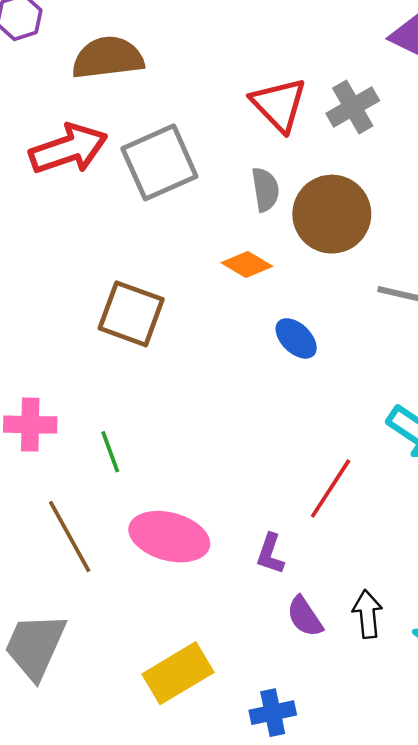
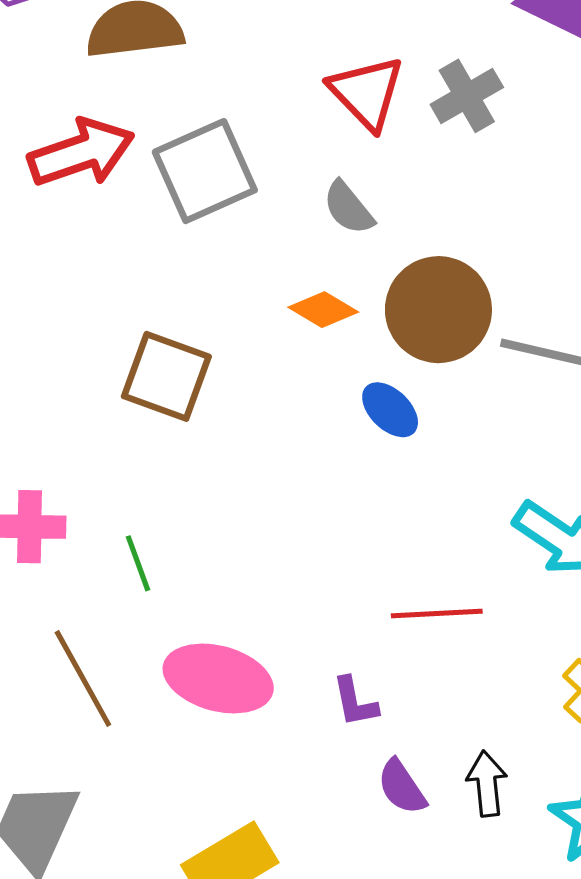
gray semicircle: (265, 189) -> (348, 208), turned 150
brown circle: (332, 214) -> (438, 310), moved
red line: (331, 489) -> (437, 613), turned 54
purple L-shape: (270, 554) -> (355, 702), turned -30

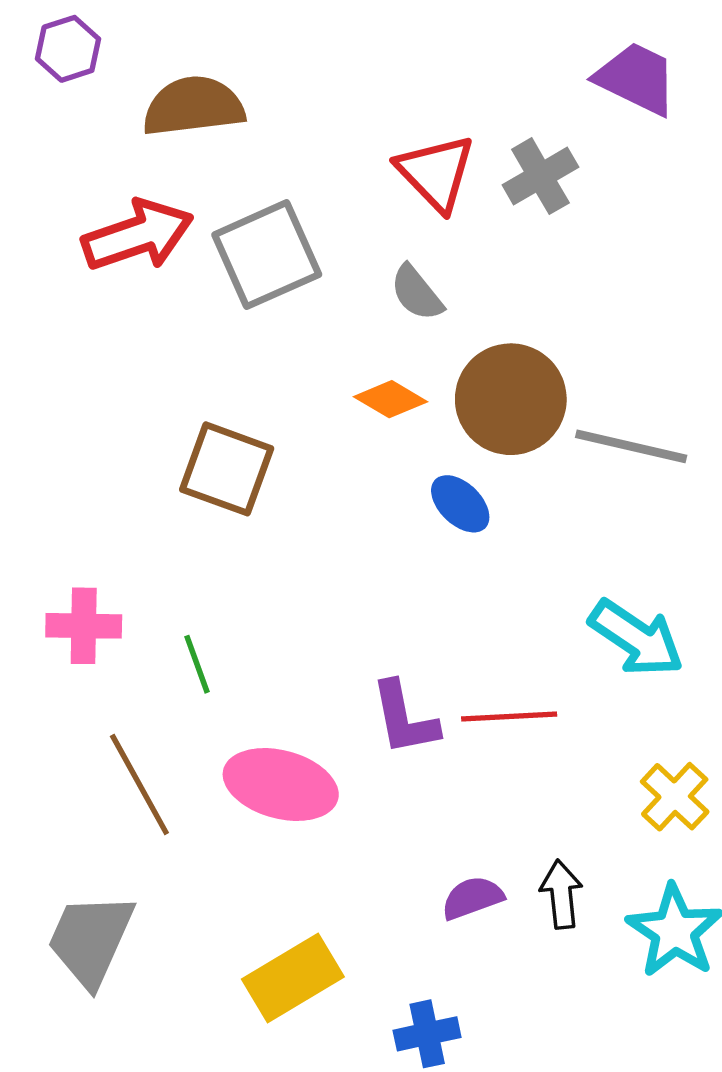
purple L-shape: (355, 702) -> (404, 718), moved, size x1.4
purple semicircle: (402, 787) -> (472, 898), turned 104

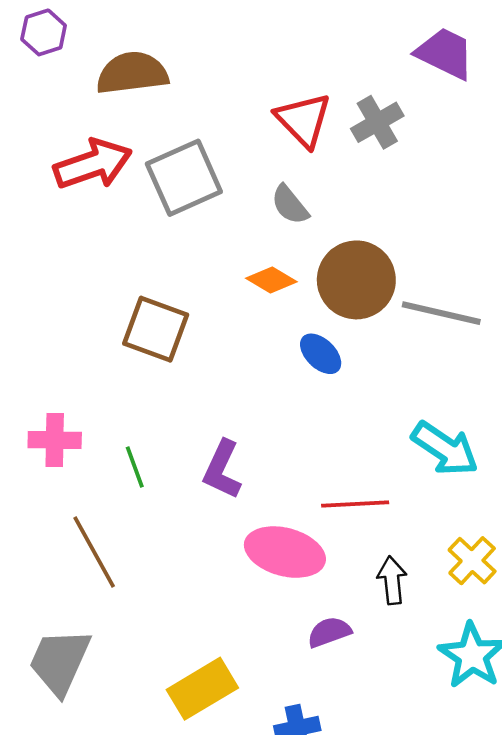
purple L-shape: (404, 718) -> (222, 470), moved, turned 36
pink ellipse: (281, 784) -> (285, 552), moved
black arrow: (561, 894) -> (392, 580), moved

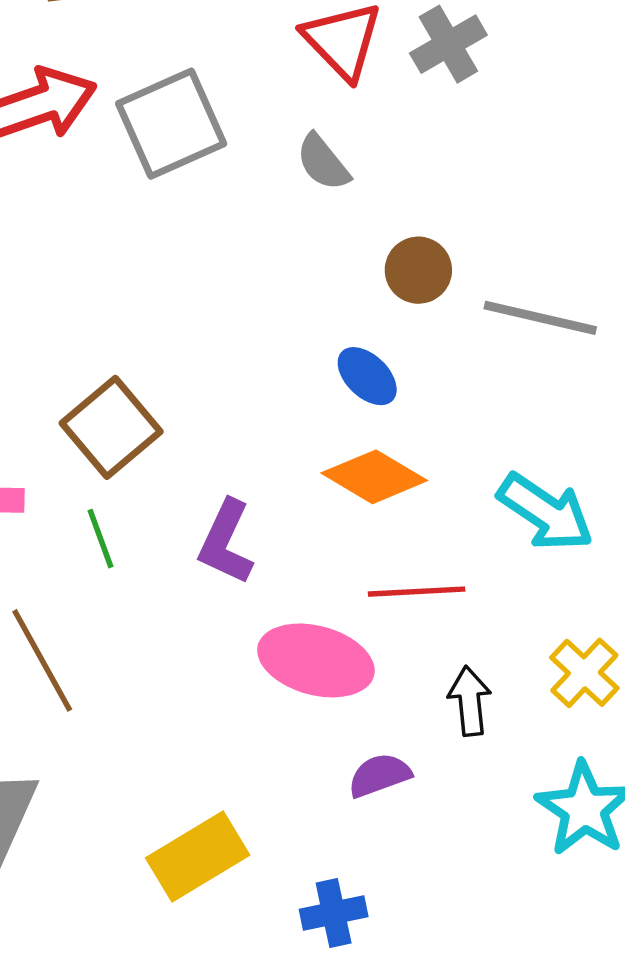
orange diamond: (271, 280) -> (374, 477), moved, size x1.4
brown circle: (356, 280) -> (418, 270), size x0.6
brown square: (156, 329) -> (111, 427), moved, turned 30

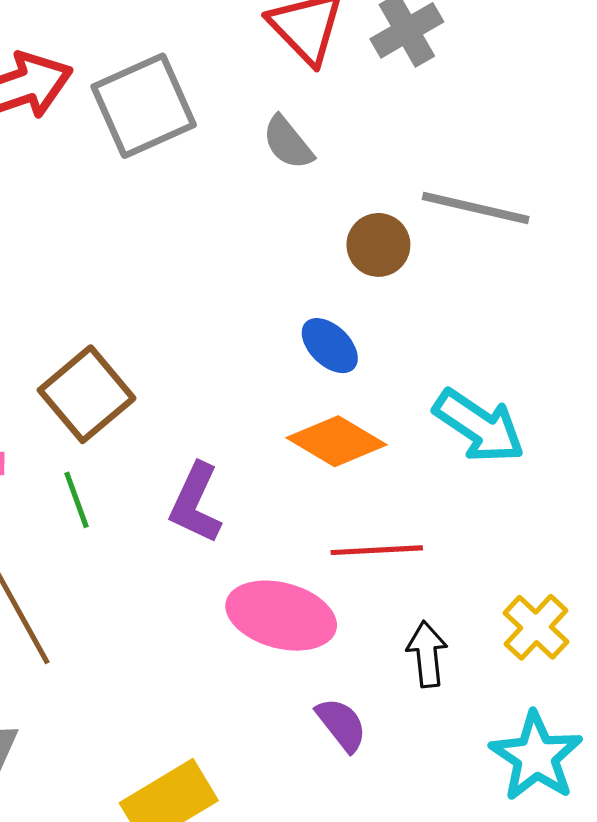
gray line: (540, 318) -> (476, 208), moved
cyan arrow: (546, 512) -> (479, 426), moved
purple semicircle: (380, 775) -> (341, 725), turned 72

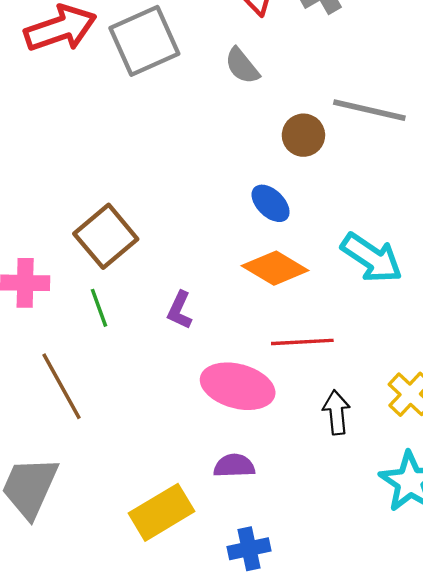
purple L-shape: (196, 503) -> (180, 310), size x0.7
purple semicircle: (341, 725) -> (234, 466), moved, turned -54

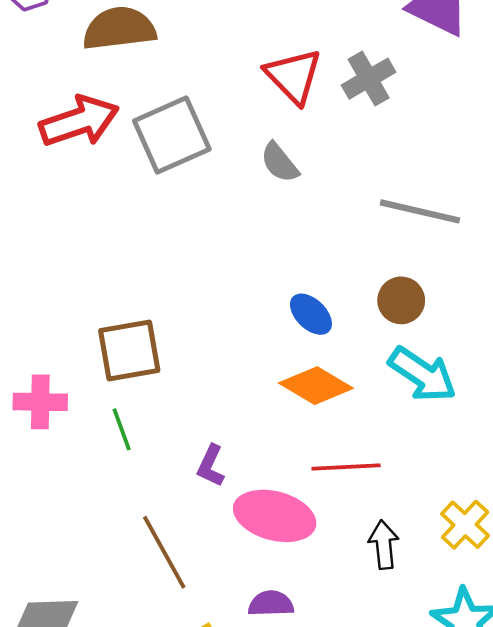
brown circle: (303, 135) -> (401, 300), moved
brown square: (106, 236) -> (129, 351), turned 30
purple L-shape: (180, 310) -> (211, 466), moved
brown line: (61, 386) -> (164, 552), moved

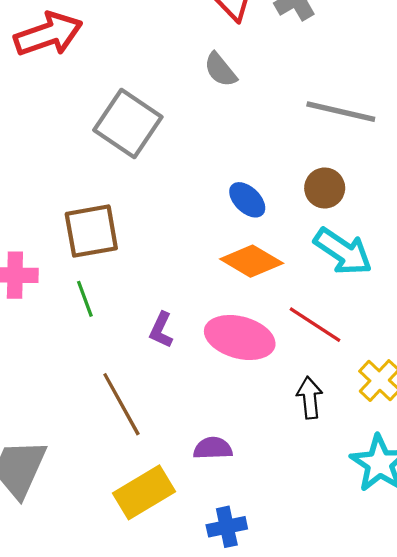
gray square: (172, 135) -> (128, 123), moved, turned -32
red line: (346, 467) -> (315, 325), moved, turned 36
pink ellipse: (275, 516) -> (240, 338), moved

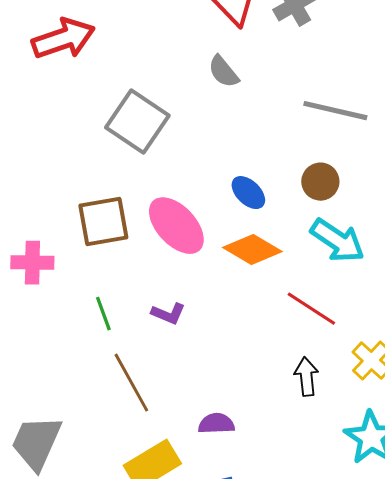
green line: (85, 299) -> (103, 314), moved
purple L-shape: (161, 330) -> (168, 314), turned -92
pink ellipse: (240, 338) -> (176, 226), moved, turned 32

